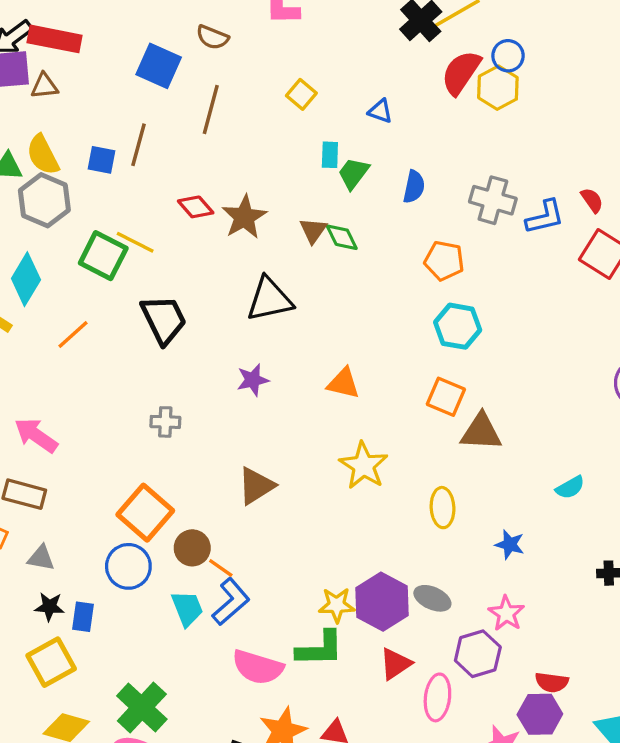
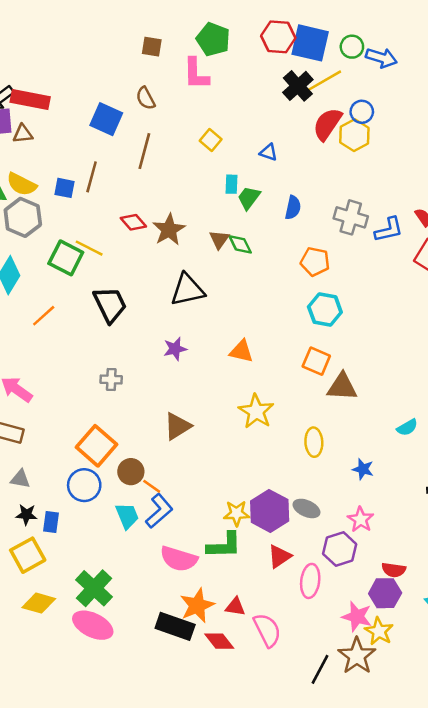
brown semicircle: (212, 37) -> (146, 98), turned 40
yellow semicircle: (43, 155) -> (22, 184), turned -36

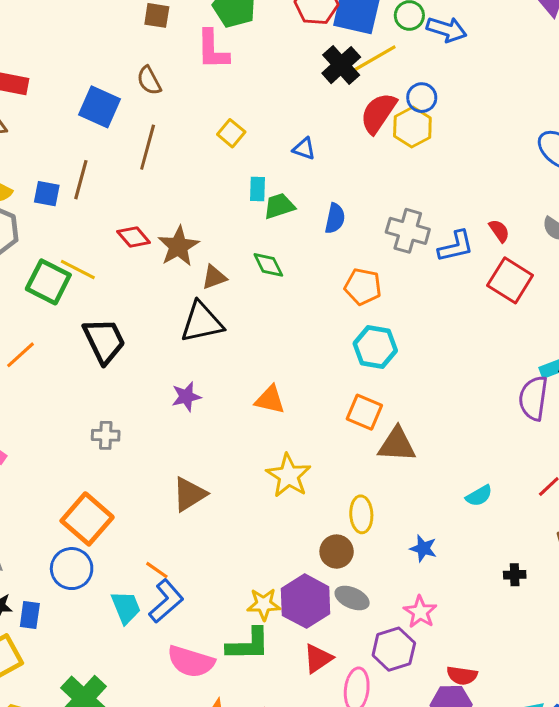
green trapezoid: (249, 198) -> (279, 206), turned 35
brown triangle: (219, 239) -> (214, 277), moved, turned 35
brown circle: (131, 472) -> (337, 552), moved

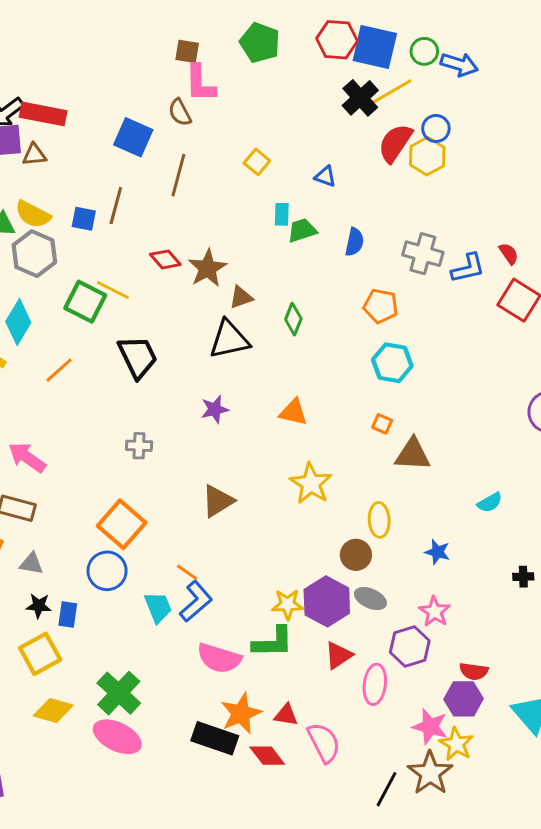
pink L-shape: (213, 50) -> (200, 83), moved
green diamond: (268, 265) -> (293, 319), moved, turned 48
orange square: (364, 412) -> (382, 424), size x0.6

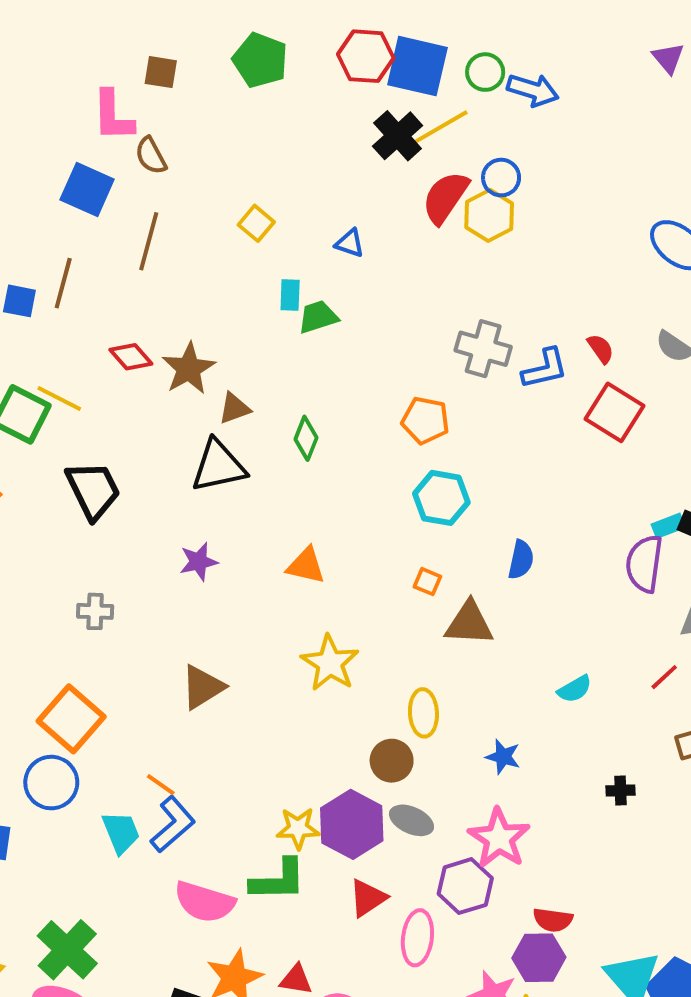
pink L-shape: (200, 83) -> (113, 116), moved
blue semicircle: (354, 242) -> (521, 560), moved
pink star: (434, 612) -> (499, 838), size x1.4

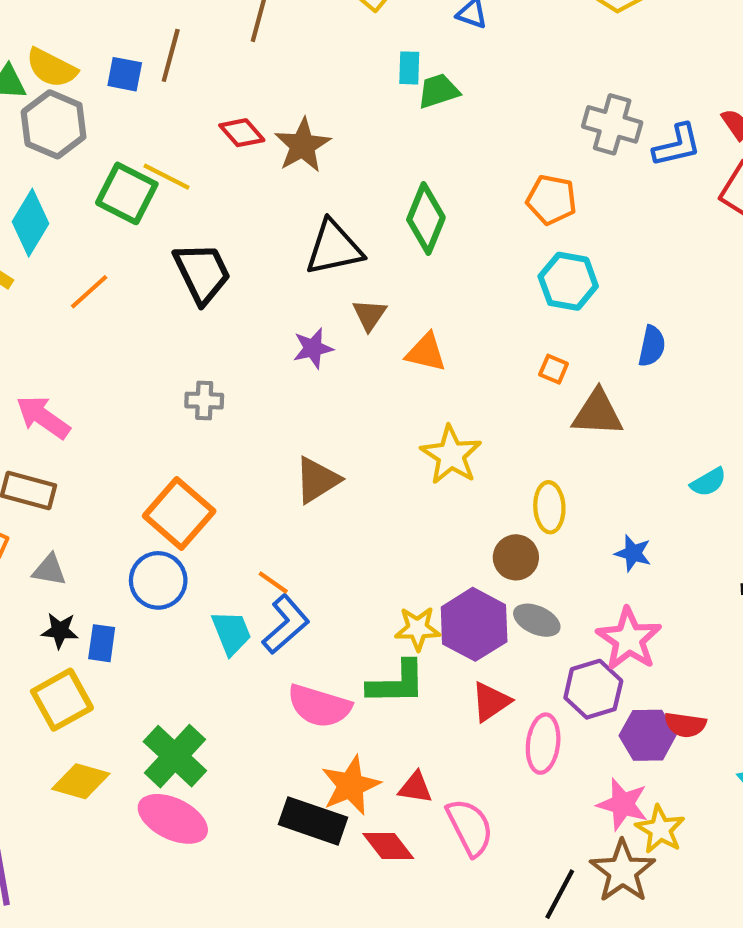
brown triangle: (234, 408) -> (369, 315), moved, turned -36
green diamond: (306, 438) -> (426, 219), size x1.5
purple hexagon: (539, 958) -> (648, 735), moved

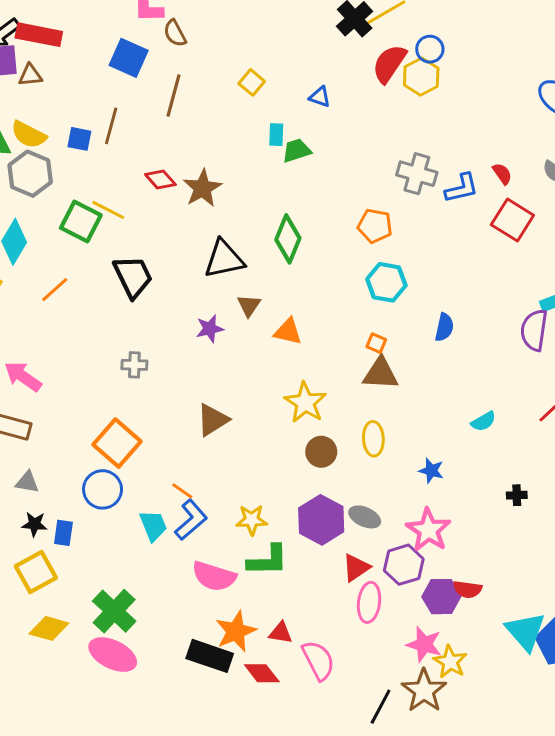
brown triangle: (597, 413) -> (381, 374), moved
brown circle: (516, 557) -> (321, 452), moved
yellow star: (418, 629) -> (252, 520), moved
red triangle: (491, 702) -> (356, 568), moved

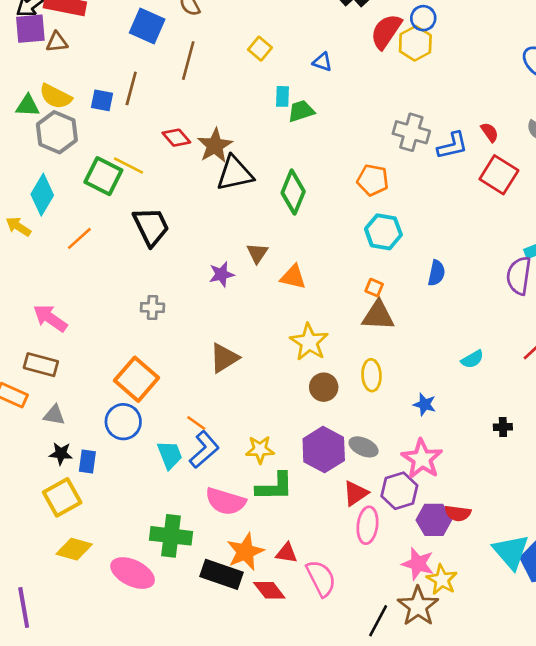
black triangle: (224, 259) -> (235, 173), moved
green cross: (114, 611) -> (171, 536), moved, turned -36

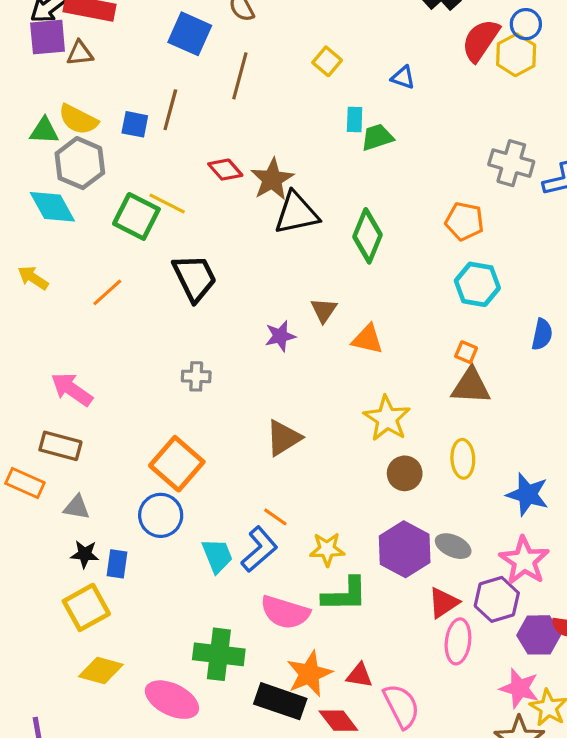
cyan diamond: (42, 195) -> (52, 207), moved, turned -60
blue star: (425, 404) -> (527, 494), size x1.5
orange line: (196, 423) -> (275, 517), moved

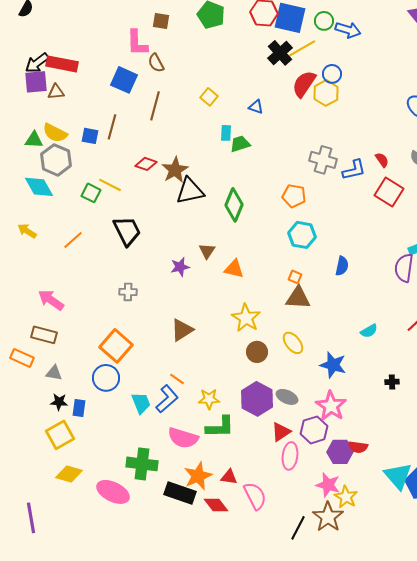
red diamond: (225, 170) -> (146, 164), turned -30
green square: (136, 216) -> (91, 193), size x0.7
yellow ellipse: (463, 459) -> (293, 343), turned -35

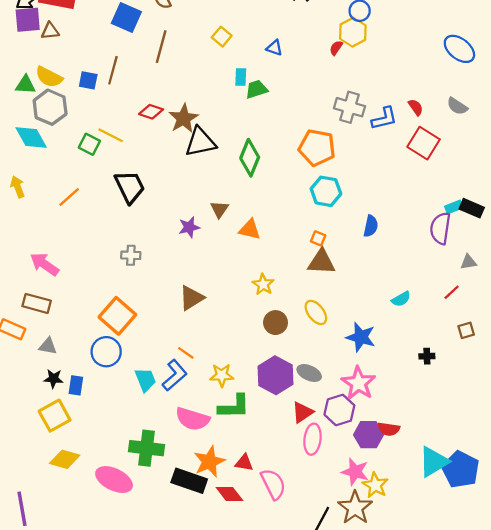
red semicircle: (304, 84) -> (336, 48), moved, size x0.5
orange pentagon: (294, 196) -> (317, 148), size x1.4
yellow arrow: (27, 231) -> (18, 187), turned 36
yellow star: (246, 318) -> (263, 284), size x0.7
cyan triangle: (398, 476) -> (434, 462), turned 40

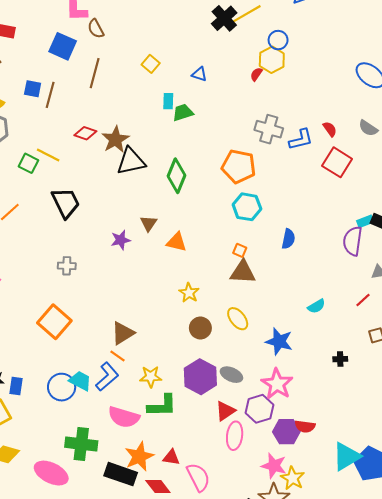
blue square: (88, 80) -> (33, 89), moved
brown triangle: (191, 298) -> (123, 333), moved
blue circle: (106, 352) -> (62, 387), moved
cyan trapezoid: (145, 380) -> (80, 381), turned -40

